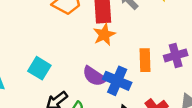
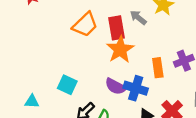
orange star: (104, 35) -> (120, 49), size x1.4

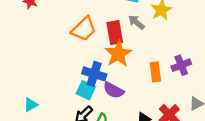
cyan square: (67, 85) -> (86, 90), moved
blue cross: (136, 88) -> (94, 74), moved
cyan triangle: (32, 101) -> (31, 105), turned -32

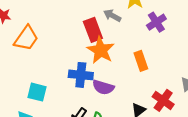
orange trapezoid: (84, 29) -> (26, 38), moved
purple cross: (181, 65) -> (156, 22), moved
cyan square: (86, 90) -> (37, 92), moved

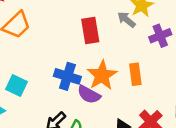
gray arrow: (112, 16) -> (126, 20), moved
orange star: (101, 50) -> (102, 75), moved

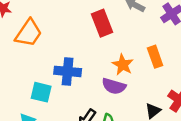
orange star: (102, 75) -> (123, 65), size x0.7
blue cross: (67, 76) -> (68, 71), moved

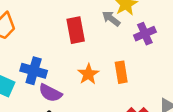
purple semicircle: (114, 86) -> (50, 93), moved

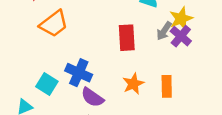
gray arrow: (111, 18) -> (164, 31), turned -102
purple cross: (145, 34) -> (181, 36), moved, turned -35

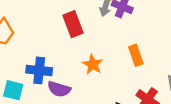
orange rectangle: (167, 86) -> (136, 55), moved

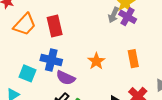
red rectangle: (73, 24) -> (55, 26), moved

